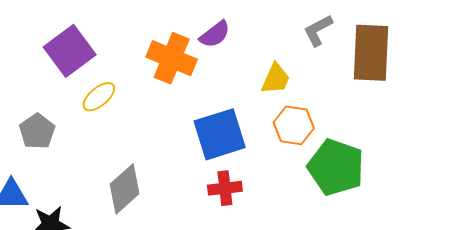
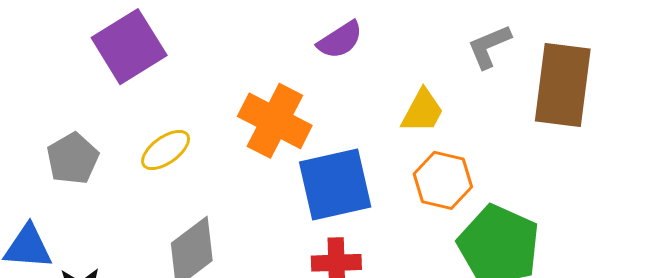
orange cross: (172, 58) -> (275, 121), moved
yellow ellipse: (99, 97) -> (166, 150), moved

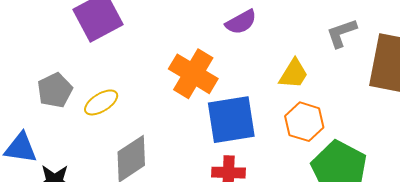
yellow ellipse: (166, 150) -> (101, 102), moved

